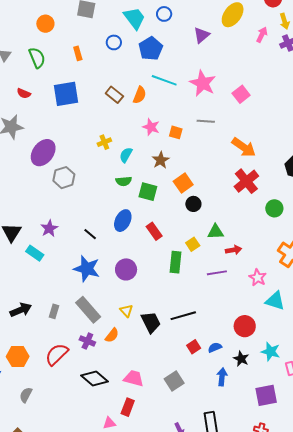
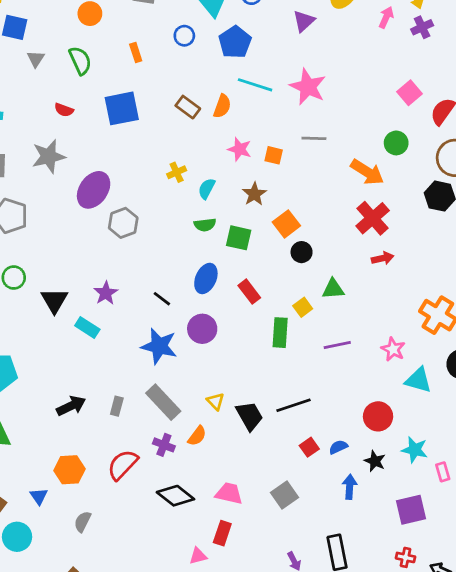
pink square: (241, 94) -> (410, 93), moved
green circle: (274, 208) -> (396, 143), moved
red arrow: (234, 250) -> (383, 258), moved
purple circle: (126, 269) -> (202, 329), moved

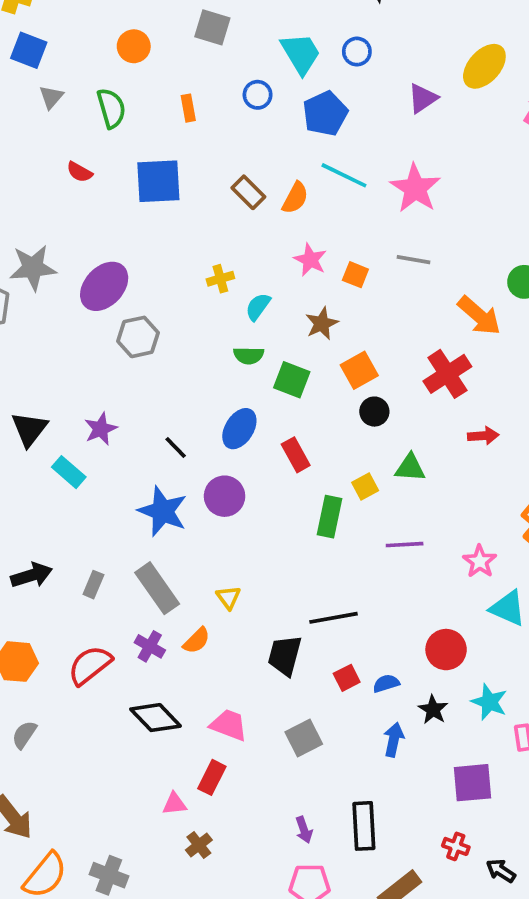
gray star: (49, 156) -> (33, 268), moved
red cross: (373, 218) -> (447, 374), moved
black trapezoid: (249, 416) -> (285, 655), moved, turned -144

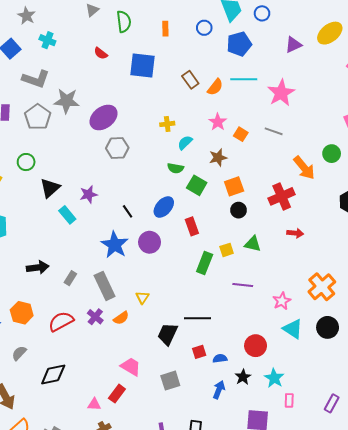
cyan line: (344, 175) -> (244, 79), turned -35
black diamond: (156, 718) -> (53, 375), moved, turned -68

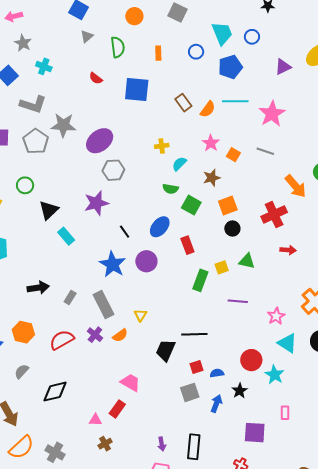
purple star: (89, 194) -> (96, 203), moved, size x1.4
cyan star: (274, 378) -> (274, 375), moved
gray square: (170, 381) -> (190, 392), moved

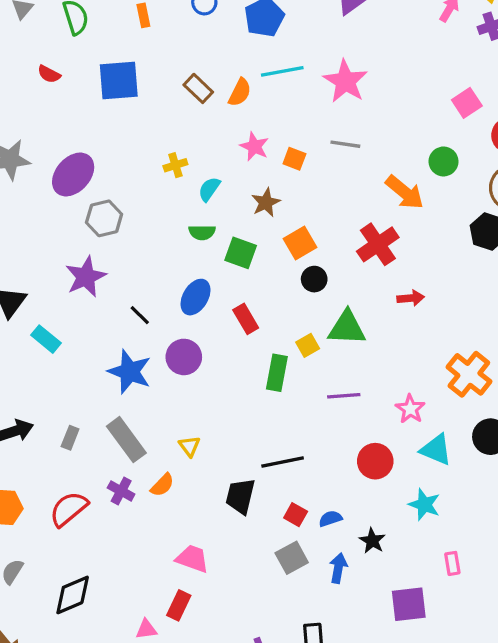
green triangle: (247, 261) -> (347, 328), size x1.4
red circle: (251, 360) -> (375, 461), moved
red square: (197, 367) -> (296, 515), turned -32

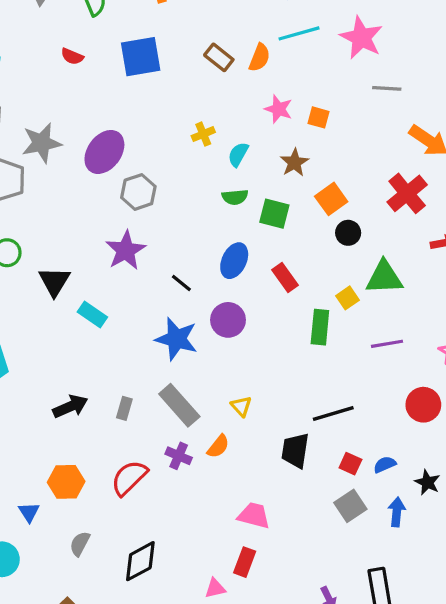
gray line: (345, 144) -> (387, 88), moved

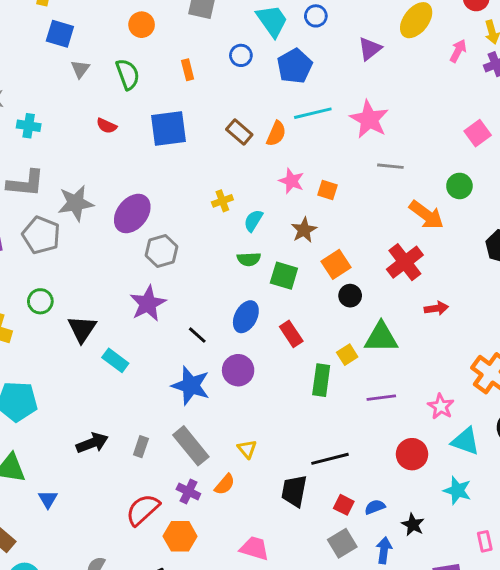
orange hexagon: (66, 482) -> (180, 536), moved
blue triangle: (29, 512) -> (48, 499), moved

